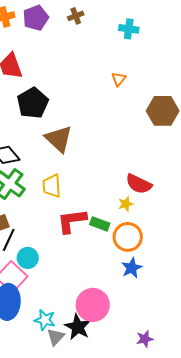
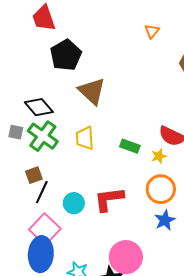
red L-shape: (72, 221) -> (109, 199), moved
green rectangle: (100, 224) -> (130, 146), moved
cyan circle: (28, 258) -> (74, 203), moved

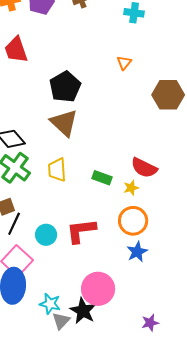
black pentagon: (66, 55) -> (65, 87), moved

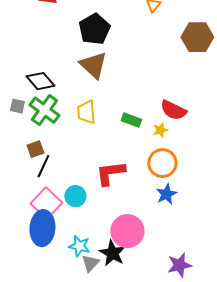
cyan circle: (46, 235) -> (75, 196), moved
purple star: (150, 323) -> (179, 265), size x1.4

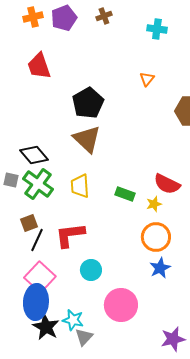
red L-shape: (110, 173) -> (70, 235), moved
cyan circle: (75, 196) -> (91, 270), moved
black star: (112, 253) -> (46, 327), moved

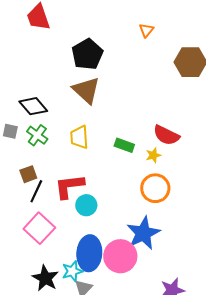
green cross: (38, 184) -> (37, 135), size x0.7
blue star: (160, 268) -> (143, 233), moved, size x1.6
cyan circle: (91, 270) -> (86, 205), moved
blue ellipse: (36, 302) -> (89, 253), moved
cyan star: (73, 320) -> (72, 271), turned -30

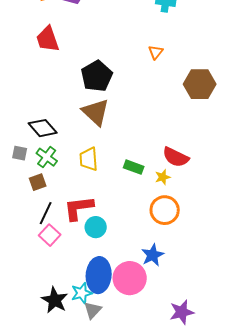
brown square: (28, 174) -> (38, 182), moved
pink square: (39, 228) -> (50, 235), moved, size x0.7
blue star: (143, 233) -> (153, 255), size x0.7

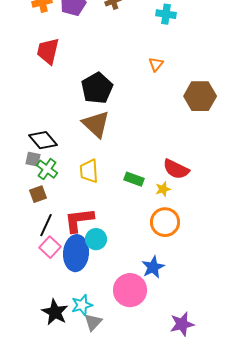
red trapezoid: (48, 39) -> (48, 51), turned 32
gray square: (20, 153) -> (33, 159), moved
blue ellipse: (99, 275) -> (76, 253), moved

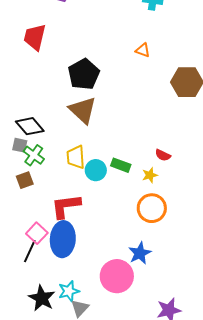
orange triangle: (156, 64) -> (143, 50), turned -49
red semicircle: (176, 169) -> (163, 155), size x0.6
black line: (46, 225) -> (30, 251), moved
cyan circle: (96, 239) -> (96, 170), moved

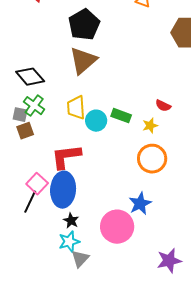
brown triangle: (83, 110) -> (83, 61), turned 36
gray square: (20, 145) -> (20, 115), moved
black star: (42, 298) -> (71, 221), moved, size x0.6

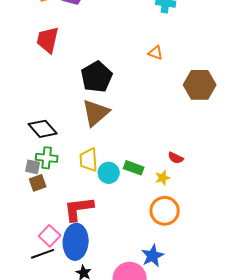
green cross: (34, 106) -> (47, 158), turned -30
black line: (30, 202) -> (43, 254), turned 45

